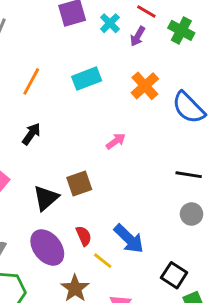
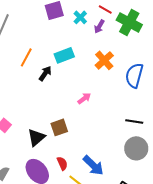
green cross: (181, 30) -> (129, 22), size x1.4
blue semicircle: (189, 108) -> (134, 75), turned 60
black arrow: (31, 134) -> (45, 73), moved
gray circle: (192, 214) -> (136, 148), size x1.5

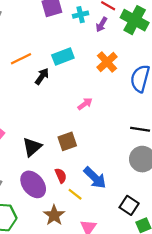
cyan cross: (80, 17) -> (81, 15), turned 32
orange line: (26, 57) -> (21, 59), turned 36
brown square: (59, 127) -> (67, 141), moved

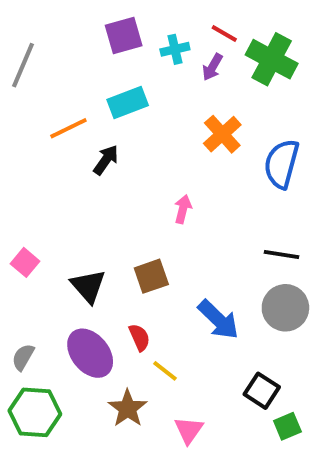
cyan rectangle: (63, 56) -> (128, 103), moved
pink arrow: (85, 104) -> (183, 209), turned -40
black triangle: (32, 147) -> (88, 286), turned -30
blue arrow: (95, 178) -> (218, 320), moved

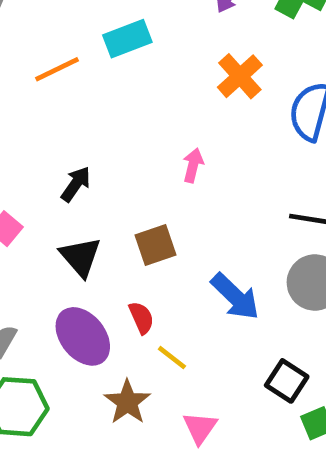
black arrow: (106, 160) -> (76, 184), moved

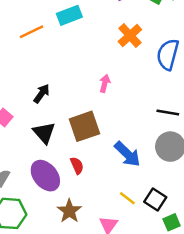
brown square: (155, 245) -> (84, 126), size x1.4
yellow line: (172, 358) -> (127, 198), moved

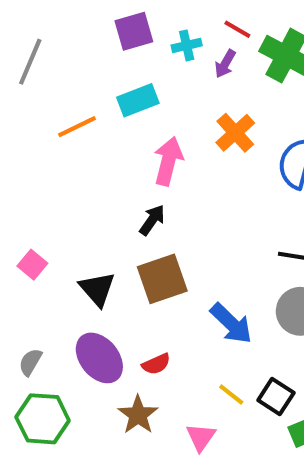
pink arrow: (105, 83) -> (168, 161), moved, size x1.6
black arrow: (42, 94) -> (152, 220), moved
red semicircle: (77, 165) -> (156, 364), moved, turned 90

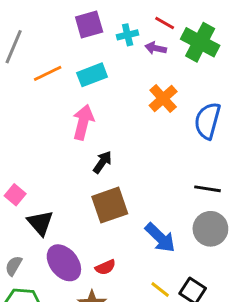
purple arrow: (225, 64) -> (156, 48), turned 72
orange line: (77, 127) -> (48, 73), moved
pink arrow: (168, 161) -> (83, 122), moved
black triangle: (97, 289) -> (40, 223), moved

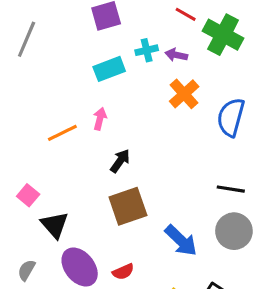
cyan cross: (128, 35) -> (147, 50), moved
purple arrow: (156, 48) -> (176, 55), moved
orange line: (48, 73) -> (62, 133), moved
pink arrow: (83, 122) -> (100, 119), size x0.6

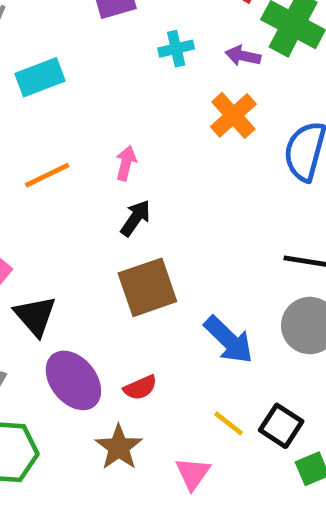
purple arrow: (176, 55) -> (243, 56), moved
cyan rectangle: (109, 69) -> (40, 77), moved
pink arrow: (100, 119) -> (126, 163), moved

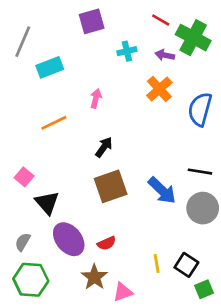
pink arrow: (126, 163) -> (96, 98), moved
blue arrow: (229, 340) -> (162, 190), moved
yellow line: (229, 423) -> (157, 264), turned 42
pink triangle: (193, 474) -> (123, 292), moved, turned 35

